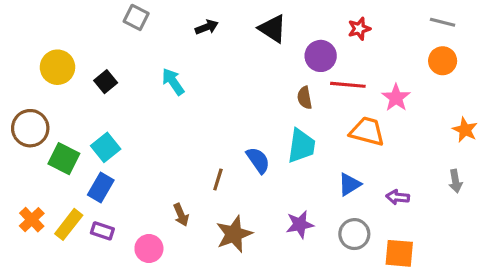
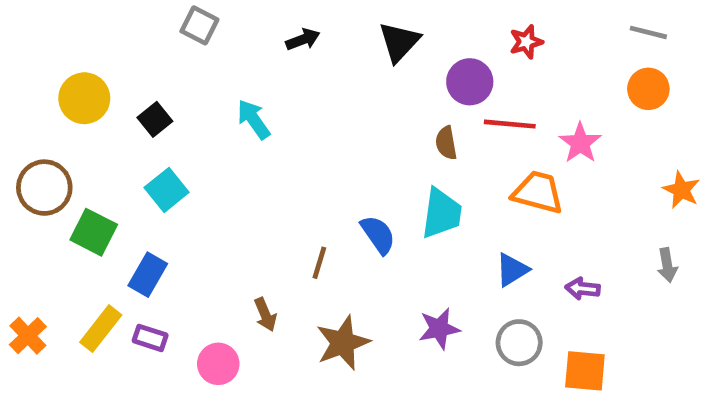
black triangle: (272, 29) -> (399, 42), turned 40
cyan square: (106, 147) -> (167, 190), moved
orange cross: (32, 220) -> (28, 336), moved

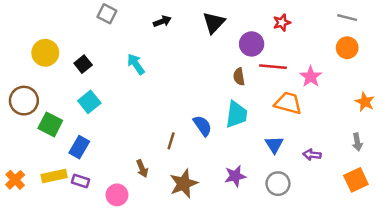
blue triangle: (512, 270) -> (274, 145), turned -30
yellow rectangle: (101, 329) -> (54, 176), turned 40
orange square: (585, 371) -> (356, 180), moved, turned -30

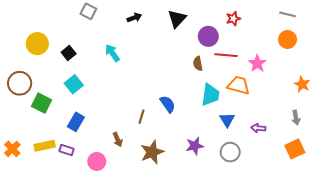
cyan trapezoid: (236, 114) -> (210, 95), moved
blue rectangle: (79, 147) -> (76, 122), moved

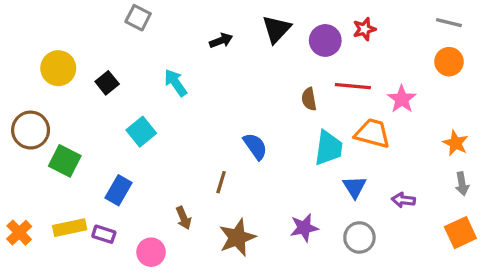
black arrow: (134, 18) -> (221, 40), moved
purple circle: (208, 36) -> (325, 40), moved
cyan square: (74, 84) -> (141, 132), moved
orange star: (302, 84) -> (456, 143), moved
blue semicircle: (168, 104) -> (255, 146), moved

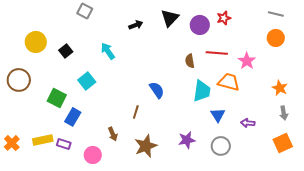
green square: (65, 161) -> (57, 98), moved

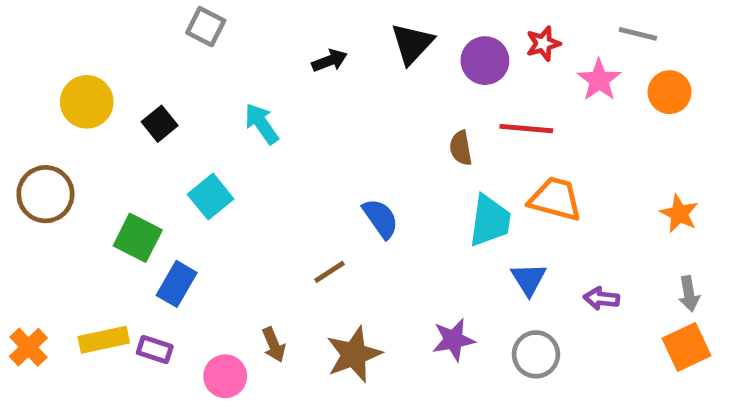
gray line: (276, 14) -> (638, 34), moved
pink star: (247, 61) -> (599, 80), moved
brown line: (136, 112) -> (330, 272), turned 40
gray arrow: (284, 113) -> (689, 294), moved
brown arrow: (113, 134) -> (274, 345), moved

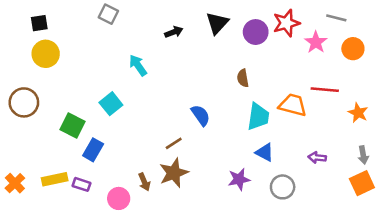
red star: (543, 44) -> (286, 23), size x1.5
black square: (160, 124) -> (39, 23), moved, turned 30
red line: (526, 129) -> (325, 90), moved
blue triangle: (529, 279) -> (265, 152), moved, turned -30
brown star: (354, 354) -> (174, 173), moved

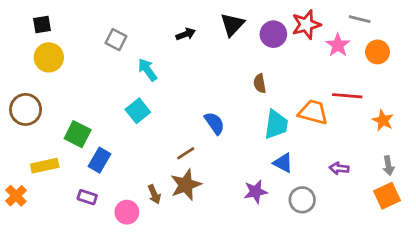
gray square: (108, 14) -> (116, 40), moved
cyan square: (111, 104) -> (138, 111), moved
yellow rectangle: (55, 179) -> (45, 166), moved

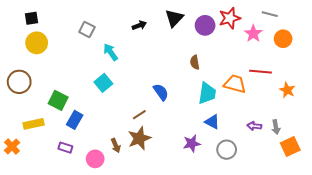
gray arrow: (388, 166) -> (276, 127), moved

